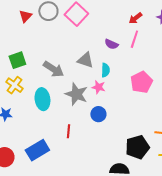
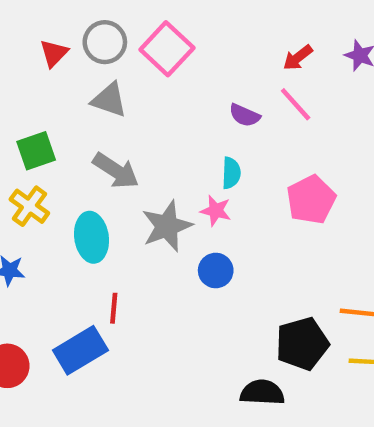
pink line: (134, 39) -> (296, 104), turned -60
gray triangle: (85, 60) -> (109, 100), moved
gray star: (76, 94) -> (167, 226), turned 30
red line: (68, 131) -> (114, 308), moved

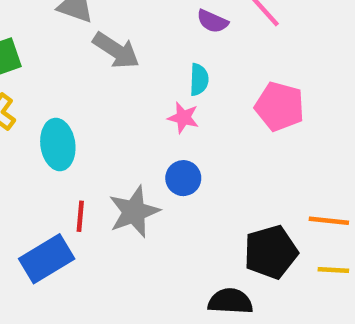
gray arrow: (116, 171) -> (116, 50), moved
pink pentagon: (311, 200) -> (280, 106), turned -30
gray star: (167, 226) -> (134, 212), moved

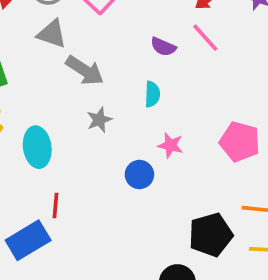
pink pentagon: (280, 106) -> (240, 142), moved
pink star: (183, 118) -> (170, 145), moved
gray star: (134, 212) -> (99, 120), moved, size x0.6

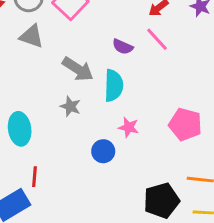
gray arrow: (85, 70) -> (78, 69), moved
cyan semicircle: (152, 94) -> (114, 86), size x1.5
gray star: (99, 120) -> (70, 106), turned -30

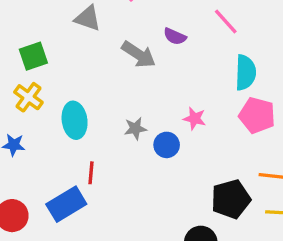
purple semicircle: (123, 47) -> (175, 36), moved
cyan semicircle: (114, 86) -> (246, 73), moved
gray star: (70, 106) -> (135, 128), moved, turned -30

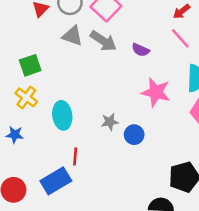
gray arrow: (139, 54) -> (103, 41), moved
pink star: (195, 119) -> (156, 92), moved, size x1.6

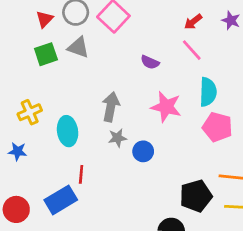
gray arrow: (103, 41) -> (111, 107), moved, turned -112
green square: (30, 65) -> (46, 54), moved
yellow cross: (26, 97) -> (30, 112), turned 30

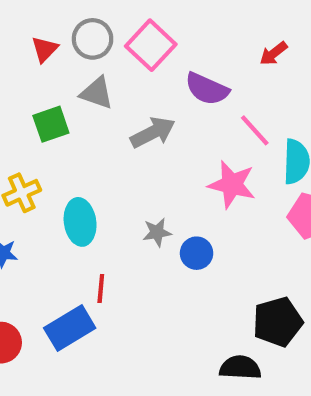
pink line: (192, 50) -> (255, 130), moved
green square: (46, 54) -> (51, 124), moved
purple semicircle: (150, 62) -> (207, 89), moved, size x1.5
gray arrow: (111, 107) -> (153, 133), moved, turned 52

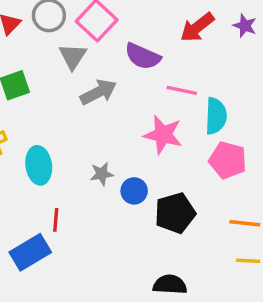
red arrow: (273, 53) -> (197, 27), size x1.5
gray triangle: (97, 93) -> (73, 56), moved, turned 44
pink line: (255, 130) -> (182, 90), turned -36
black pentagon: (278, 322) -> (175, 213), moved

